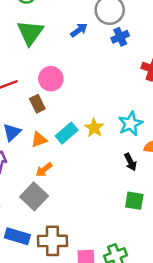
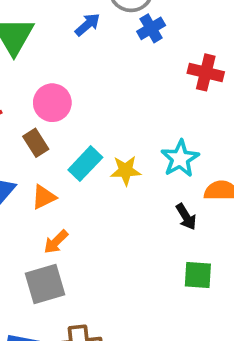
yellow star: (94, 128) -> (126, 171), turned -30
cyan rectangle: (67, 133) -> (85, 164), moved
gray square: (34, 196) -> (45, 284), turned 36

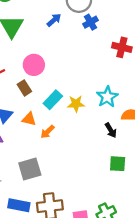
orange triangle: (44, 197) -> (29, 119), turned 40
orange arrow: (56, 242) -> (48, 132), moved

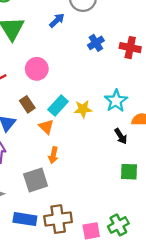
blue cross: (90, 22) -> (96, 43), moved
brown rectangle: (24, 88) -> (27, 104), moved
orange triangle: (29, 119) -> (46, 127), moved, turned 32
orange arrow: (48, 132) -> (53, 155), moved, turned -32

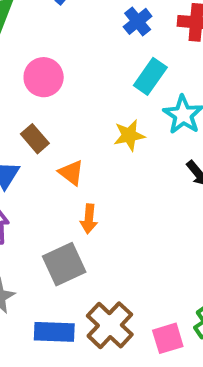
cyan rectangle: (58, 105) -> (150, 76), moved
brown cross: (58, 219) -> (110, 325), turned -32

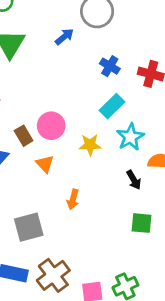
blue cross: (138, 21) -> (110, 66), turned -30
pink circle: (44, 77) -> (51, 126), moved
orange arrow: (89, 219) -> (73, 199), moved

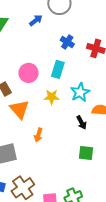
cyan rectangle: (112, 106) -> (58, 69), moved, turned -30
pink circle: (51, 126) -> (28, 73), moved
orange triangle: (45, 164) -> (19, 109), size x1.5

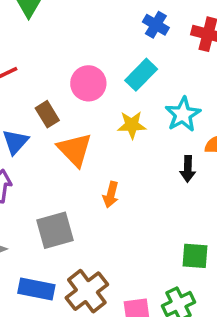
cyan rectangle: (58, 69) -> (141, 75), turned 30
black arrow: (82, 123) -> (188, 169), turned 32
green square: (86, 153) -> (195, 256), moved

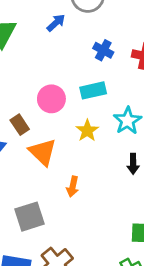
cyan rectangle: (141, 75) -> (93, 90), turned 35
yellow star: (132, 125) -> (87, 131), turned -30

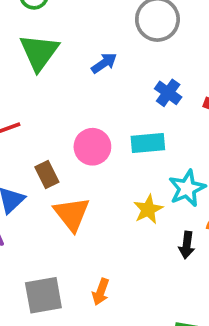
blue arrow: (56, 23) -> (104, 63), moved
yellow star: (87, 131) -> (148, 209), moved
orange arrow: (73, 187) -> (101, 292), moved

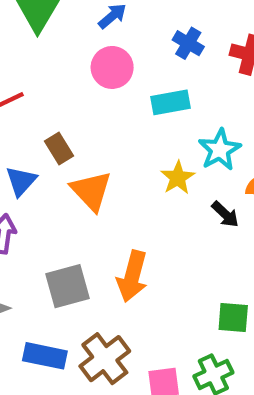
pink circle: (92, 147) -> (112, 67), moved
black arrow: (187, 245) -> (225, 214), turned -48
orange arrow: (101, 292) -> (132, 276), size x1.6

